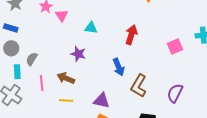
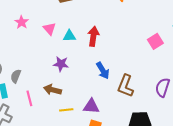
pink triangle: (62, 15) -> (49, 29), moved
red arrow: (131, 35) -> (93, 36), moved
yellow line: (66, 101) -> (66, 110), moved

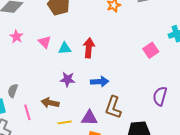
purple star: (61, 64) -> (68, 79), moved
blue arrow: (103, 71) -> (100, 82), turned -60
brown L-shape: (126, 86) -> (113, 107), moved

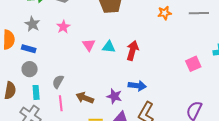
pink triangle: (45, 42) -> (89, 45), moved
purple star: (68, 79) -> (114, 96), moved
gray semicircle: (13, 91) -> (58, 82), moved

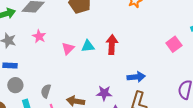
pink triangle: (89, 45) -> (68, 48), turned 32
blue arrow: (137, 86) -> (136, 77), moved

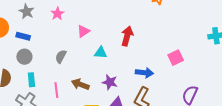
pink square: (174, 44) -> (176, 58), moved
cyan triangle: (88, 46) -> (101, 53), moved
gray semicircle: (46, 91) -> (61, 56), moved

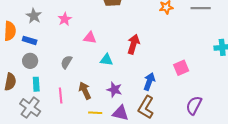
pink triangle: (83, 31) -> (90, 38), turned 40
blue arrow: (144, 73) -> (149, 81), turned -78
brown arrow: (80, 84) -> (85, 91), turned 42

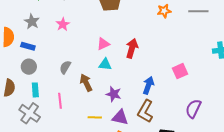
pink triangle: (90, 38) -> (103, 44), moved, turned -32
brown arrow: (85, 91) -> (86, 83), moved

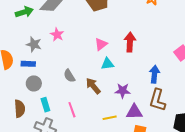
gray star: (32, 22) -> (34, 44), moved
gray semicircle: (65, 67) -> (69, 76), turned -48

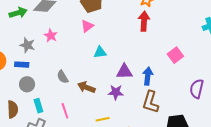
red arrow: (130, 42) -> (144, 21), moved
pink triangle: (101, 44) -> (87, 26), moved
cyan triangle: (107, 64) -> (100, 52), moved
brown arrow: (93, 86) -> (86, 87), turned -30
purple triangle: (134, 112) -> (124, 72), moved

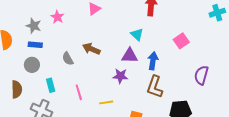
cyan triangle: (100, 52) -> (137, 34), moved, turned 48
blue rectangle: (22, 65) -> (35, 45), moved
brown arrow: (86, 87) -> (91, 49), moved
cyan rectangle: (38, 106) -> (51, 85), moved
pink line: (65, 111) -> (79, 92), moved

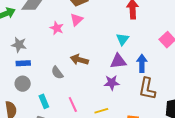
pink star: (57, 17) -> (57, 28), moved
cyan triangle: (137, 34) -> (123, 39), turned 32

